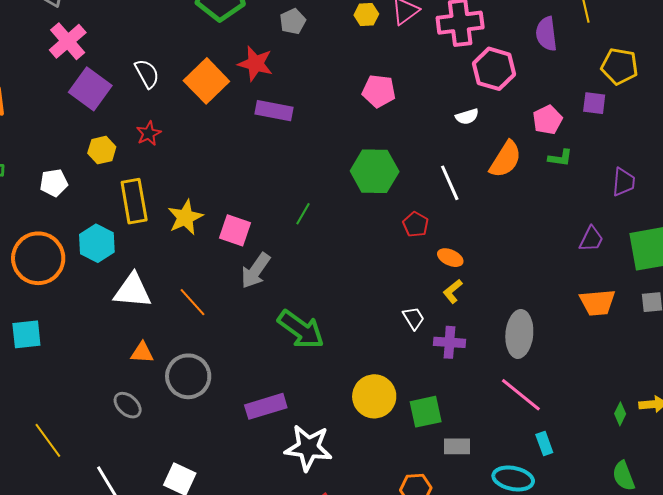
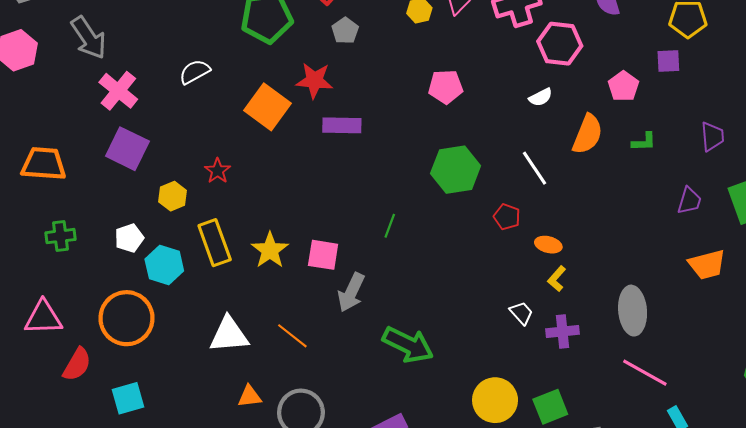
white semicircle: (147, 74) -> (195, 72), moved, turned -80
purple square: (90, 89) -> (127, 149), moved
green L-shape: (560, 158) -> (644, 142), moved
cyan hexagon: (97, 243) -> (164, 265), moved

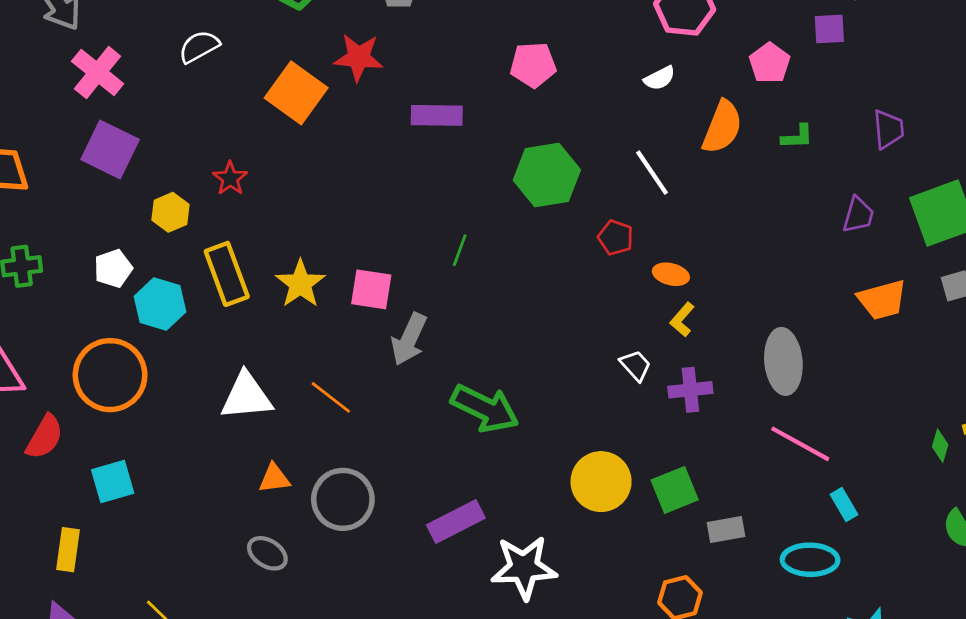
purple rectangle: (342, 125) -> (437, 115), moved

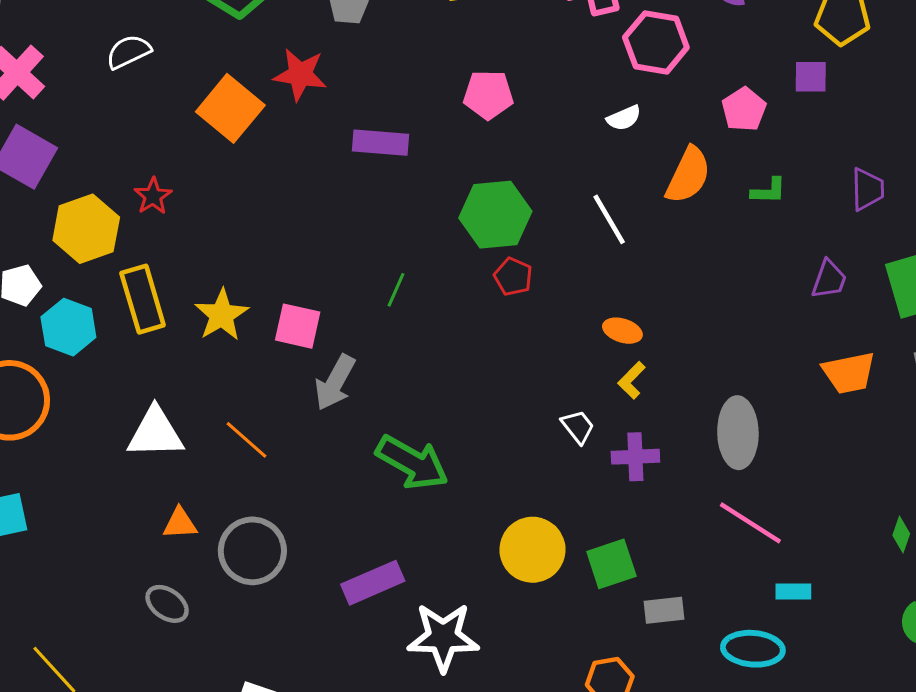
yellow hexagon: (170, 212) -> (86, 229), size x1.6
red pentagon: (616, 238) -> (513, 277), moved
cyan rectangle: (844, 505) -> (793, 591), turned -64

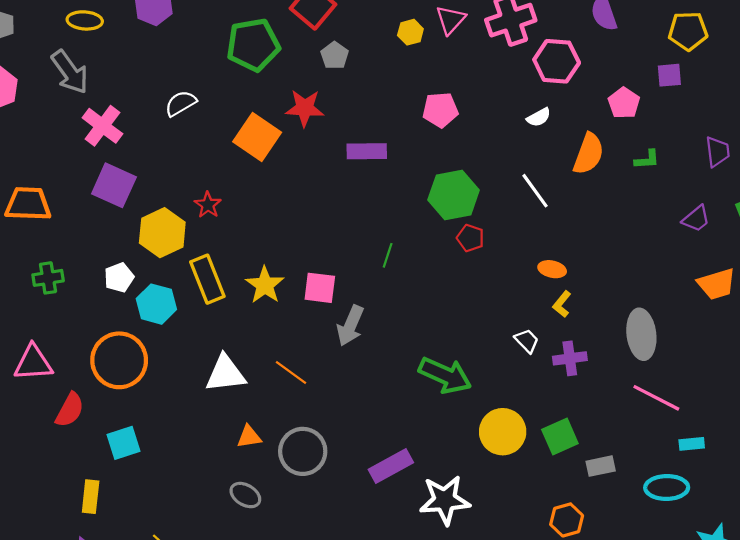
purple trapezoid: (829, 279) -> (696, 219), turned 36
green arrow: (412, 462) -> (445, 375), moved

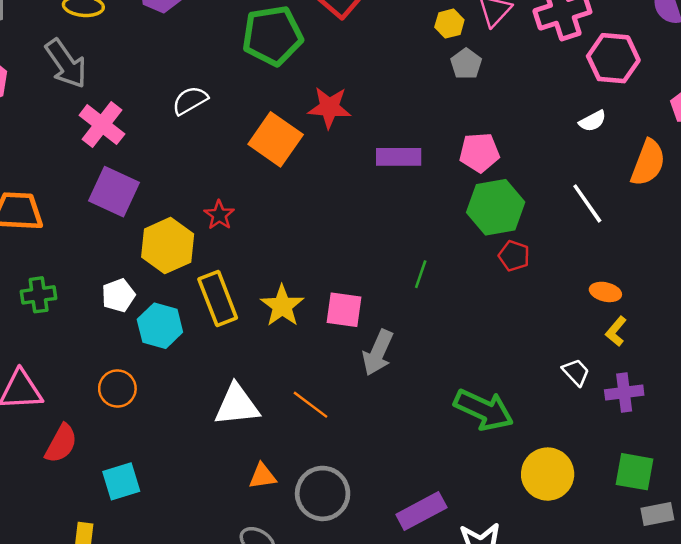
gray pentagon: (335, 56) -> (466, 64), moved
pink pentagon: (440, 110) -> (479, 153), moved
orange circle: (119, 360) -> (117, 389), size x0.6
green square: (560, 436) -> (635, 472), moved, turned 33

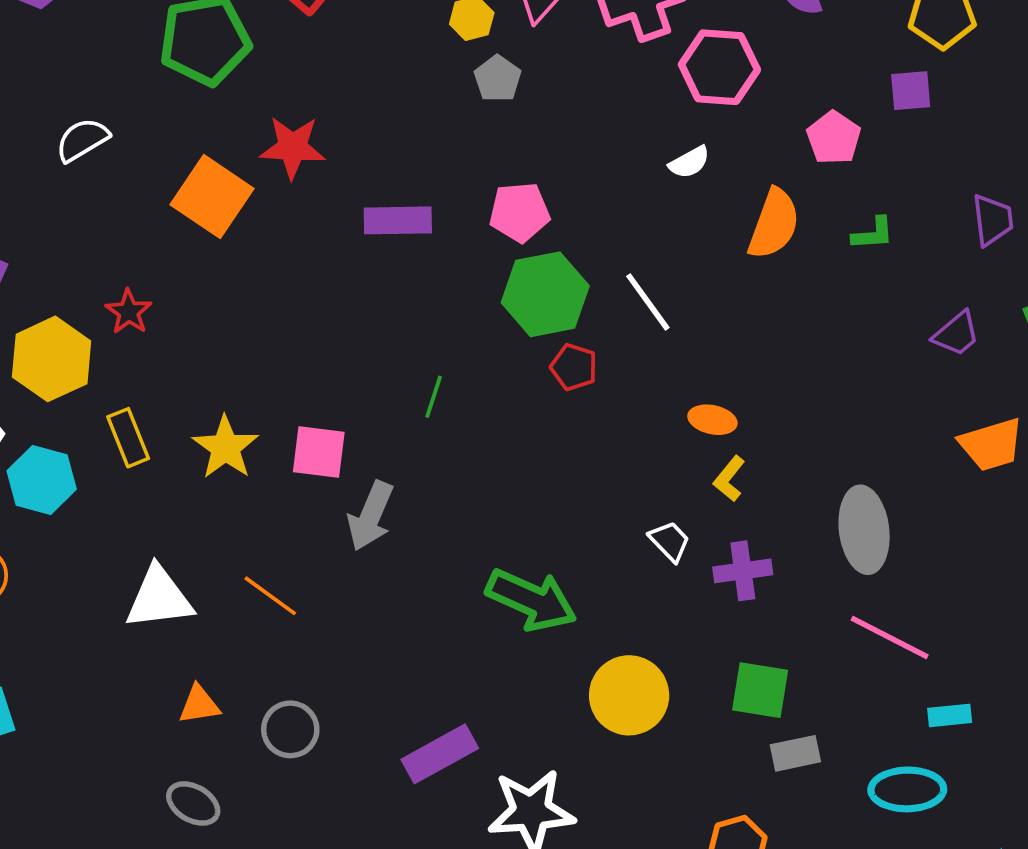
white line: (587, 203) -> (648, 302), moved
yellow rectangle: (218, 298) -> (128, 438), size x0.7
gray circle: (323, 493) -> (290, 729), size x0.7

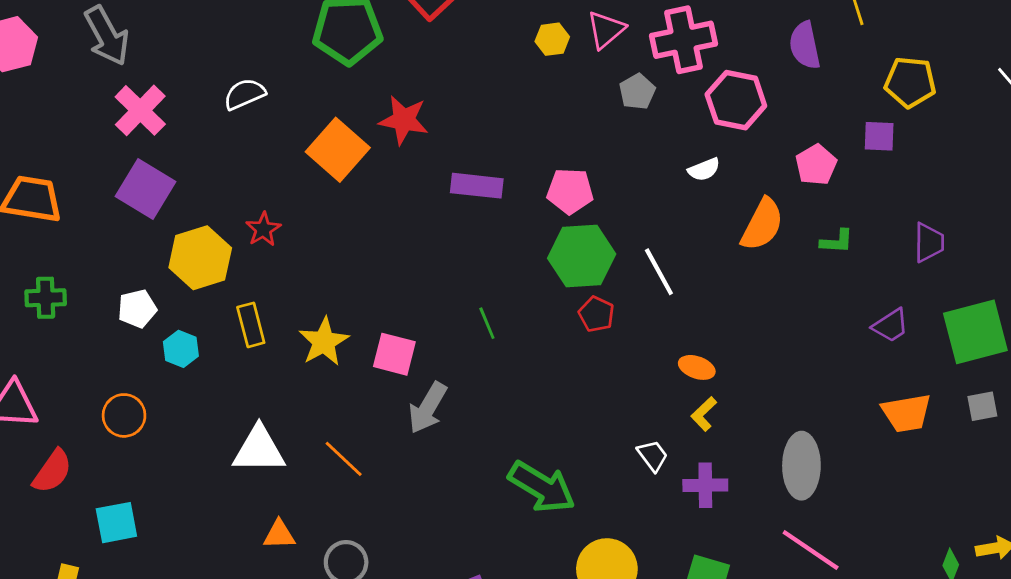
gray pentagon: (498, 79) -> (637, 92), moved
green line: (434, 397) -> (487, 323), turned -48
cyan hexagon: (42, 480) -> (181, 349), size x0.7

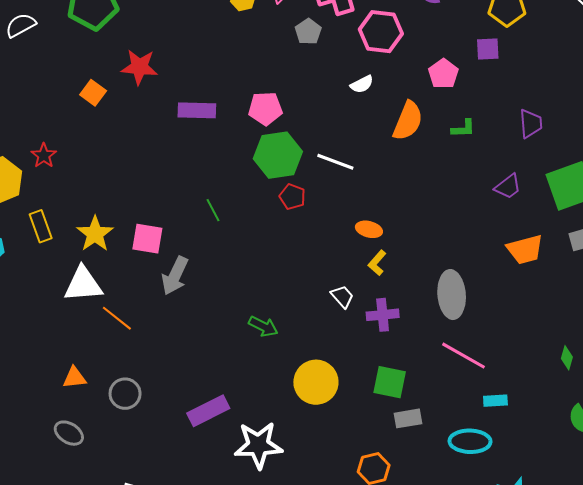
white semicircle: (245, 94) -> (21, 25), moved
orange square: (338, 150) -> (93, 93), size x0.6
white line: (659, 272) -> (335, 162), turned -36
white triangle: (259, 450) -> (83, 284), moved
green arrow: (542, 487) -> (263, 326), size x0.6

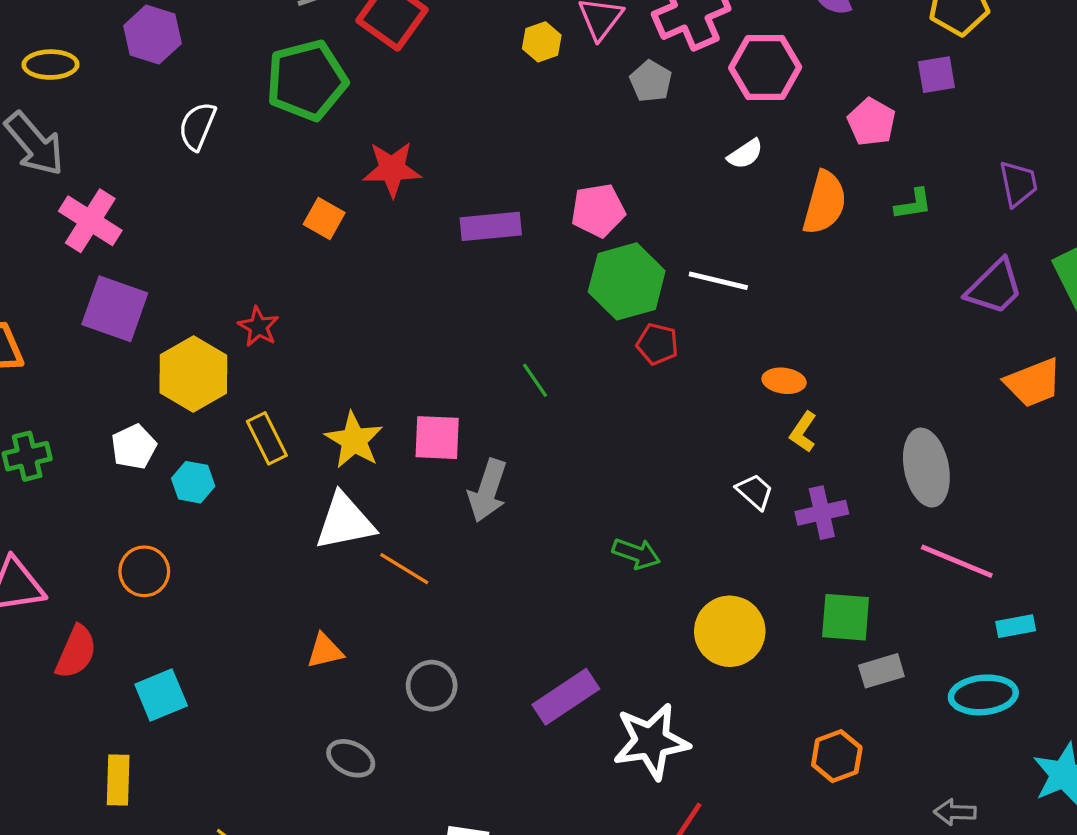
white semicircle: (21, 25) -> (197, 126), turned -32
purple trapezoid: (508, 187) -> (994, 287), size x1.4
orange triangle: (74, 378) -> (325, 651), moved

